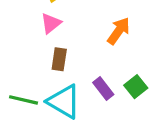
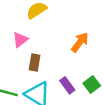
pink triangle: (51, 23) -> (20, 40), moved

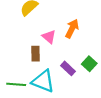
pink triangle: (20, 40) -> (49, 37), moved, turned -32

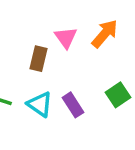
purple rectangle: (68, 68) -> (73, 105), moved
cyan triangle: (43, 81) -> (40, 104), size x0.7

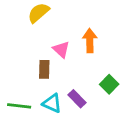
orange arrow: (105, 34) -> (90, 41), turned -30

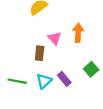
cyan triangle: (52, 103) -> (44, 81), turned 49

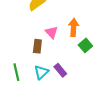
green square: (91, 69) -> (85, 45), moved
green line: (17, 81) -> (16, 72), turned 66

